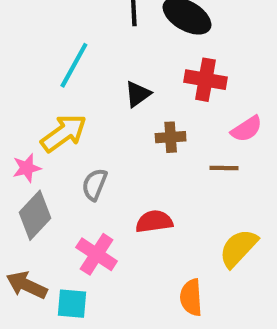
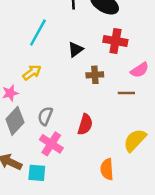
yellow arrow: (64, 133) -> (32, 72), size x0.7
gray semicircle: (95, 184) -> (45, 116), moved
red semicircle: (154, 221) -> (85, 124), turned 115

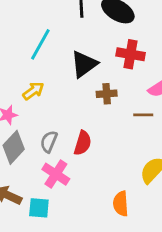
black triangle: (75, 49) -> (84, 64), size x1.5
red semicircle: (85, 124) -> (83, 143), moved

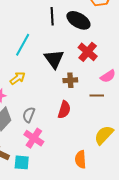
red cross: (131, 54) -> (88, 52), turned 30
black triangle: (84, 64) -> (54, 59), turned -30
red semicircle: (83, 143) -> (64, 110), moved

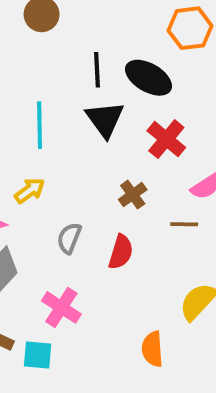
cyan line: (23, 45) -> (40, 125), turned -30
black triangle: (54, 59) -> (105, 119), moved
brown cross: (70, 80) -> (133, 195), turned -32
gray semicircle: (29, 115) -> (69, 238), moved

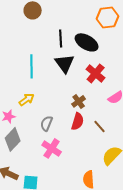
brown line: (184, 224) -> (100, 126), moved, turned 48
red semicircle: (121, 252) -> (78, 121), moved
pink cross: (61, 307) -> (52, 148), moved

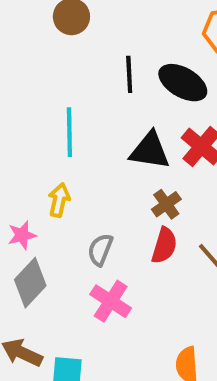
black triangle: (65, 63) -> (150, 151), moved, turned -45
yellow arrow: (27, 99) -> (59, 200), turned -42

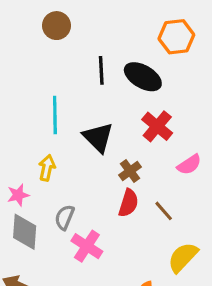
black triangle: (150, 151) -> (98, 137), moved, turned 36
gray semicircle: (100, 250) -> (65, 217), moved
gray diamond: (30, 283) -> (25, 232), turned -39

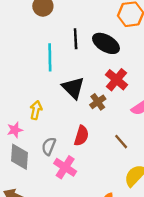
cyan line: (55, 115) -> (50, 57), moved
brown cross: (130, 171) -> (98, 102), moved
red semicircle: (128, 203) -> (81, 136), moved

